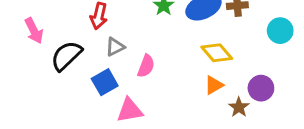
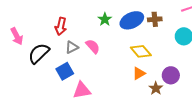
pink semicircle: (146, 66) -> (93, 46), moved, turned -63

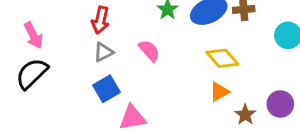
gray triangle: (72, 47) -> (103, 52), moved
black semicircle: (39, 53) -> (32, 73), moved
purple circle: (171, 75) -> (280, 104), moved

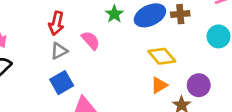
pink semicircle: (149, 51) -> (91, 40), moved
purple circle: (280, 104) -> (199, 85), moved

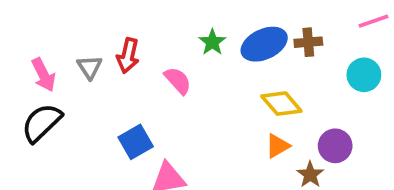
gray triangle: (59, 51) -> (90, 67), moved, turned -36

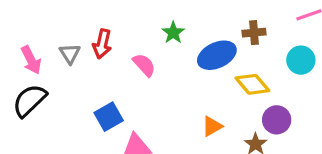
blue ellipse: (264, 44) -> (217, 55), moved
yellow diamond: (281, 104) -> (252, 84), moved
orange triangle: (278, 146) -> (212, 126), moved

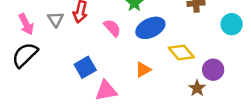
blue ellipse: (217, 55) -> (150, 28), moved
yellow diamond: (252, 84) -> (181, 52), moved
orange triangle: (212, 126) -> (143, 70), moved

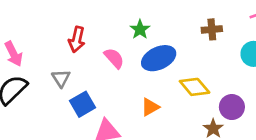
gray triangle: (56, 19) -> (61, 78), moved

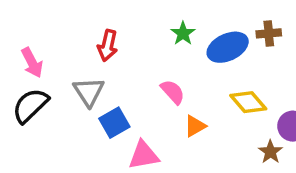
pink semicircle: (114, 58) -> (173, 92), moved
blue ellipse: (159, 58) -> (228, 47), moved
gray triangle: (61, 78) -> (89, 92), size x1.4

